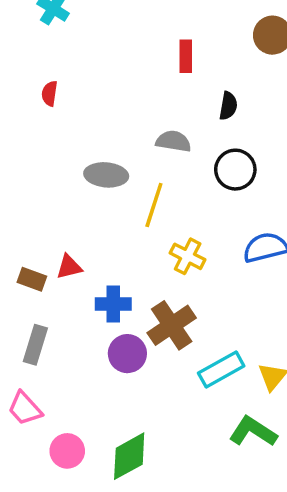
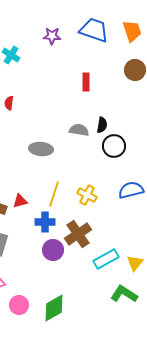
black semicircle: (228, 106) -> (102, 125), moved
yellow line: (154, 205) -> (54, 194), moved

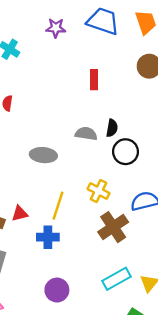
yellow cross: (87, 195) -> (99, 191), moved
brown cross: (78, 234) -> (113, 227), moved
purple circle: (53, 250) -> (57, 290), moved

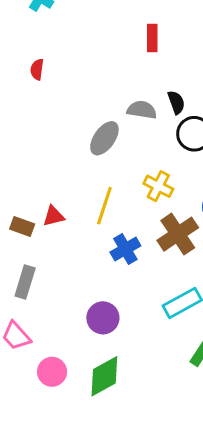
black semicircle: (112, 128) -> (176, 102), turned -30
gray ellipse: (43, 155) -> (104, 138), moved, turned -60
blue cross: (48, 237) -> (125, 249), moved, turned -30

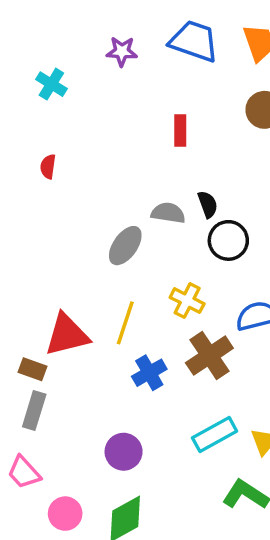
red triangle: (54, 216) -> (67, 335), size x1.8
brown rectangle: (22, 227) -> (32, 369), moved

